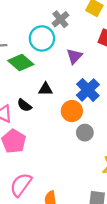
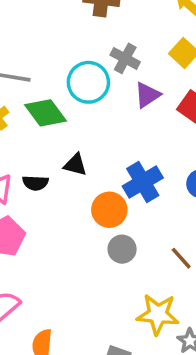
gray cross: (60, 19) -> (125, 58), turned -35
purple triangle: (74, 56) -> (147, 95), moved
black semicircle: (24, 105) -> (35, 183), turned -48

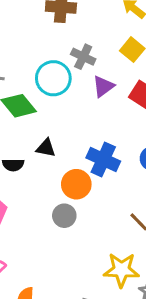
blue cross: (143, 182) -> (103, 159), turned -32
gray circle: (122, 249) -> (64, 216), moved

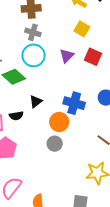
gray cross: (83, 57) -> (33, 32), moved
black triangle: (46, 148) -> (36, 101), turned -40

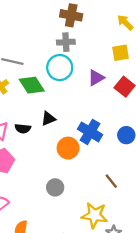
yellow square: (82, 29) -> (121, 53), turned 35
gray cross: (33, 32) -> (66, 42), turned -35
gray circle: (55, 144) -> (55, 187), moved

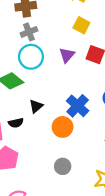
yellow square: (121, 53) -> (81, 25), turned -35
blue cross: (90, 132) -> (78, 106), turned 30

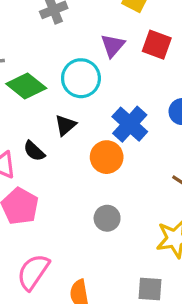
cyan circle: (31, 57) -> (81, 78), moved
black semicircle: (16, 123) -> (34, 151), turned 56

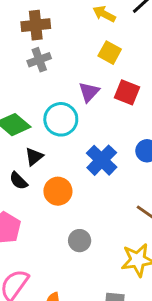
black triangle: (65, 125) -> (34, 157), moved
orange circle: (107, 157) -> (58, 191), moved

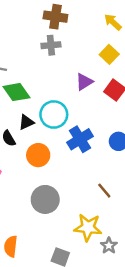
cyan circle: (61, 119) -> (54, 115), moved
gray circle: (80, 241) -> (45, 199), size x1.5

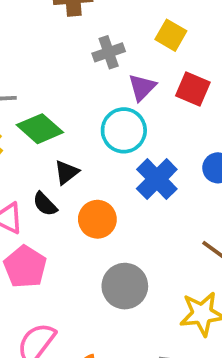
gray cross: (51, 45) -> (109, 52), moved
cyan circle: (54, 115) -> (124, 130), moved

